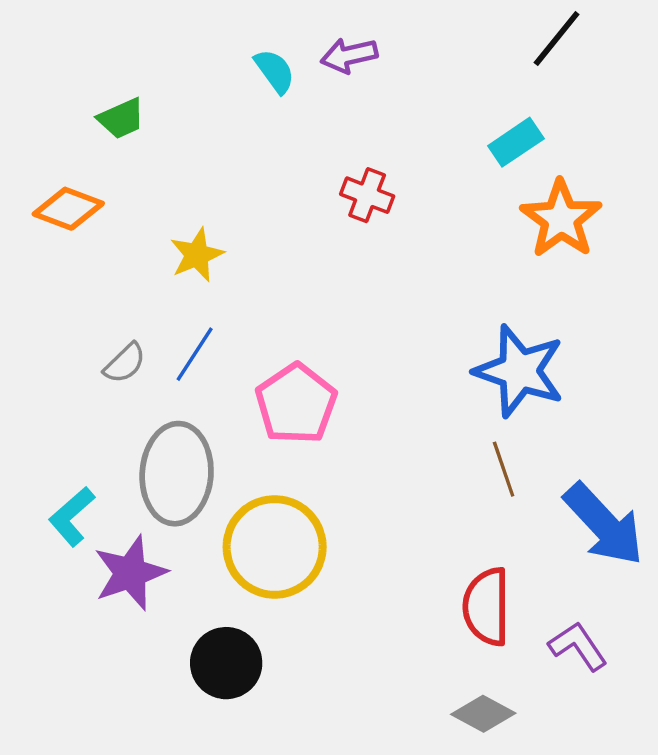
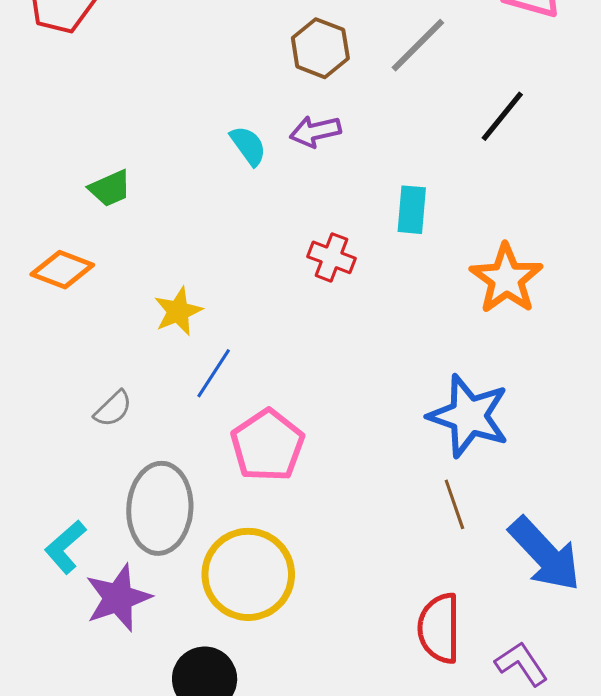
cyan rectangle: (516, 142) -> (412, 210), moved, turned -51
blue line: (195, 354) -> (214, 373), moved

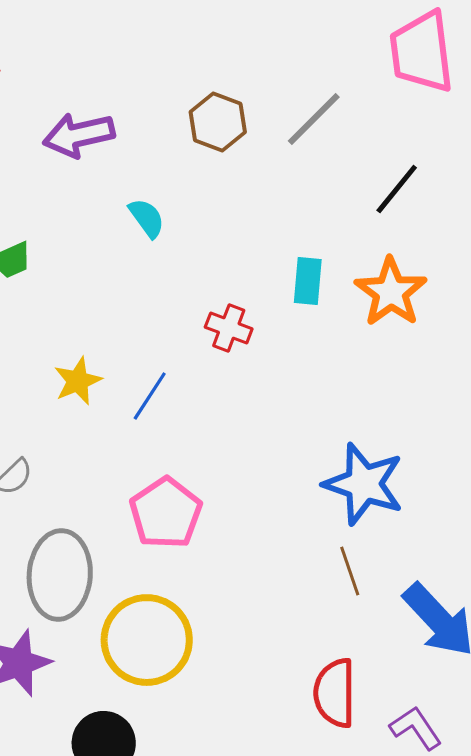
purple arrow: (315, 131) -> (79, 135), moved, size x1.4
orange star: (506, 279) -> (391, 292), moved
blue line: (214, 373) -> (150, 396), moved

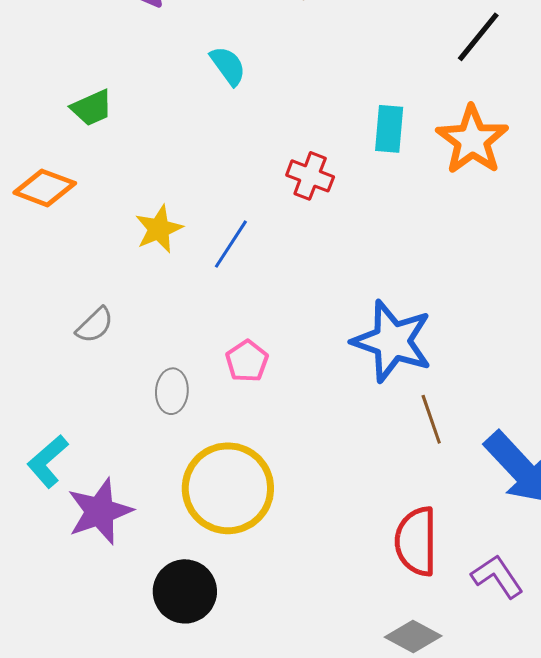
blue star: (364, 484) -> (392, 341), moved
pink pentagon: (166, 513) -> (247, 361), size x0.6
gray ellipse: (60, 575) -> (172, 391), moved, size x0.5

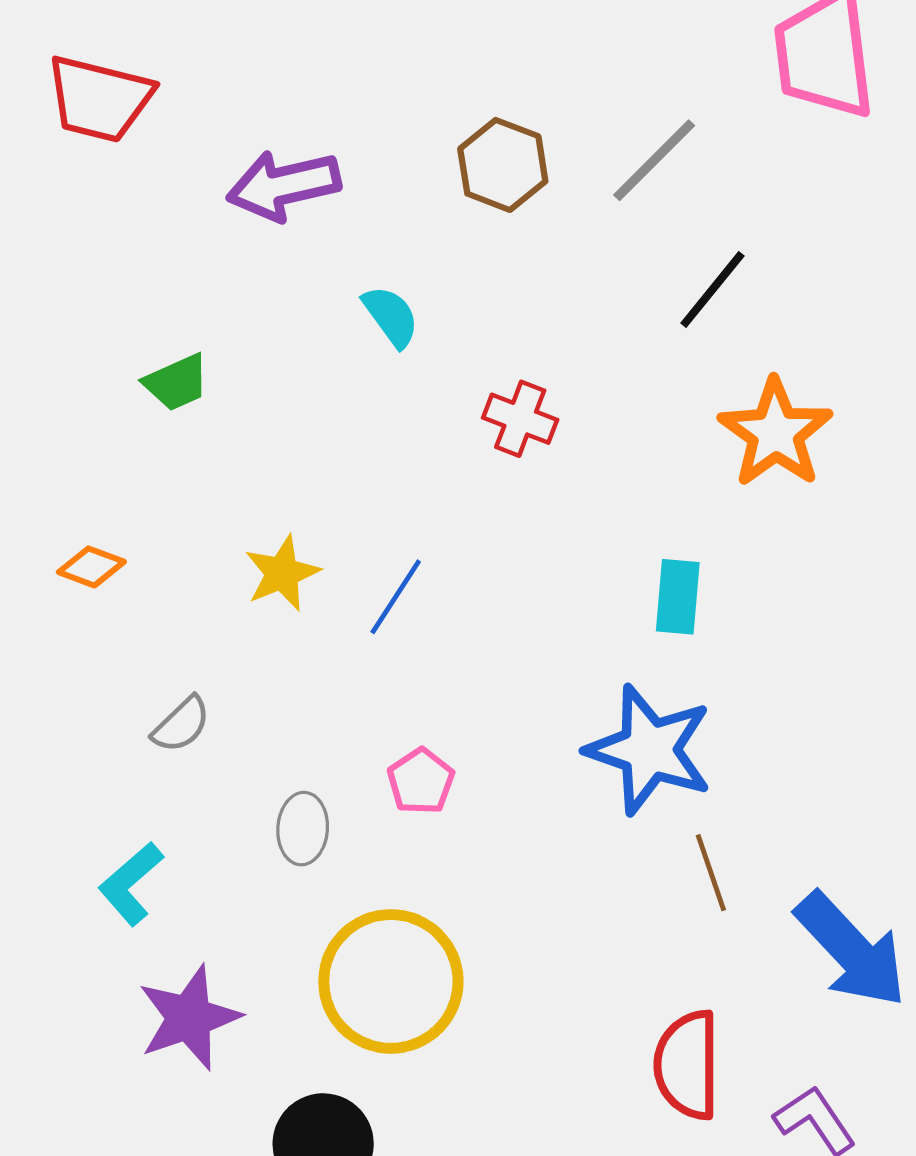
black line: (478, 37) -> (712, 289), moved
cyan rectangle: (389, 129) -> (678, 597), moved
red cross: (310, 176) -> (520, 419), moved
orange diamond: (45, 188) -> (91, 567), moved, size x0.7
cyan L-shape: (48, 461) -> (131, 884), moved

